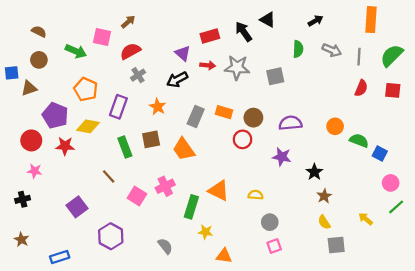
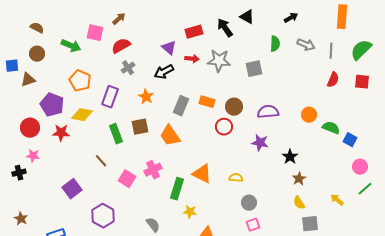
black cross: (23, 199) -> (19, 173), moved

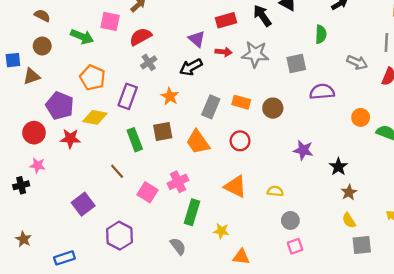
gray arrow: (306, 45) -> (357, 62), moved
purple semicircle: (268, 112) -> (322, 92), moved
red circle: (224, 127) -> (240, 141), moved
green rectangle: (177, 189) -> (192, 212), moved

